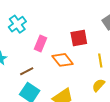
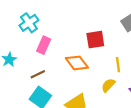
pink rectangle: (41, 44) -> (44, 45), moved
yellow semicircle: (98, 85) -> (108, 85), moved

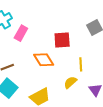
pink rectangle: (44, 45) -> (21, 33), moved

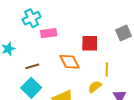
pink rectangle: (21, 33) -> (49, 33), turned 49

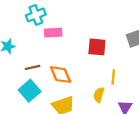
orange diamond: (70, 62) -> (61, 75), moved
yellow semicircle: (95, 87) -> (99, 95), turned -40

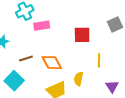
cyan square: (30, 91) -> (14, 81), moved
yellow semicircle: (99, 95) -> (79, 79), moved

